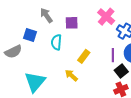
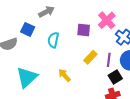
gray arrow: (46, 15) -> (46, 12), turned 91
purple square: (72, 23) -> (84, 30), moved
yellow rectangle: (84, 56) -> (90, 57), moved

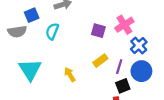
blue square: (28, 29) -> (32, 15), moved, turned 32
cyan semicircle: (53, 40) -> (52, 31), moved
cyan triangle: (27, 77) -> (30, 70), turned -30

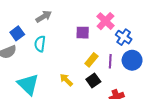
black square: (123, 86) -> (93, 80), moved

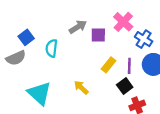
gray arrow: (44, 16) -> (78, 27), moved
black square: (93, 80) -> (125, 86), moved

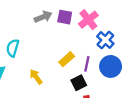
purple square: (98, 35) -> (65, 17), moved
cyan semicircle: (52, 48) -> (13, 48), moved

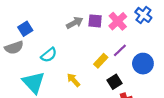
blue cross: (105, 40) -> (143, 15), moved
cyan semicircle: (13, 48) -> (49, 55), turned -140
purple line: (87, 64) -> (120, 50), moved, turned 40

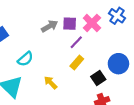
purple line: (120, 50) -> (76, 42), moved
black square: (114, 82) -> (98, 78), moved

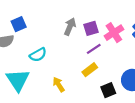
purple square: (70, 24) -> (91, 28), turned -32
gray arrow: (50, 26) -> (70, 27), turned -49

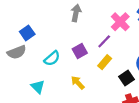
gray arrow: (70, 27) -> (76, 13), moved
purple square: (91, 28) -> (80, 51), moved
cyan triangle: (18, 80) -> (38, 87), size x0.6

